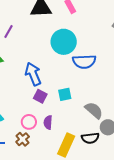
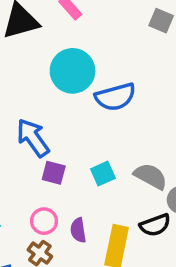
cyan square: (65, 94) -> (103, 174), moved
purple semicircle: (48, 122) -> (78, 230), moved

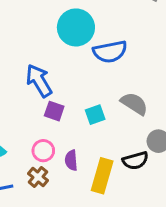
gray semicircle: (151, 176) -> (134, 104), moved

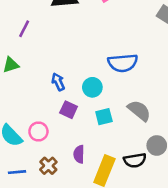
cyan circle: (76, 27) -> (92, 87), moved, size x0.6
blue arrow: (39, 81) -> (58, 82), size x0.6
pink circle: (43, 151) -> (38, 131), moved

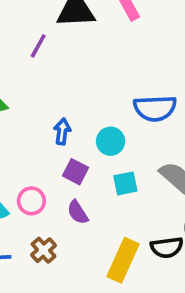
purple line: (24, 29) -> (38, 46), moved
blue arrow: (58, 82) -> (62, 131), turned 30
purple semicircle: (79, 154) -> (78, 212), moved, turned -36

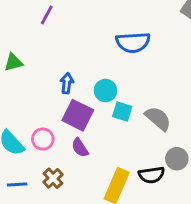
blue semicircle: (155, 108) -> (133, 42), moved
purple square: (75, 172) -> (78, 115), size x1.5
cyan square: (125, 183) -> (122, 111), moved, turned 30

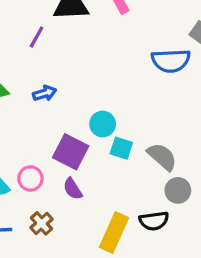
blue semicircle: (133, 42) -> (171, 61), moved
blue arrow: (67, 83) -> (45, 93), moved, turned 66
gray circle: (177, 159) -> (178, 190), moved

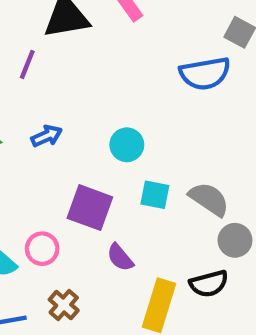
cyan circle: (103, 124) -> (127, 145), moved
purple semicircle: (73, 189) -> (120, 257), moved

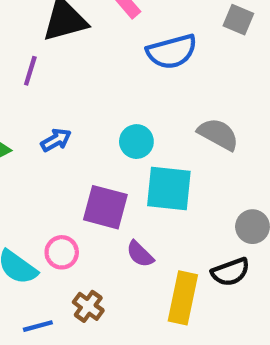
blue semicircle: (205, 73) -> (172, 52), moved
cyan square: (155, 195) -> (169, 189), size x1.6
gray semicircle: (209, 199) -> (218, 134), moved

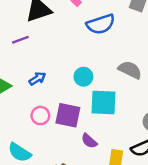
purple line: (30, 71) -> (20, 40), turned 56
pink circle: (62, 252) -> (40, 116), moved

